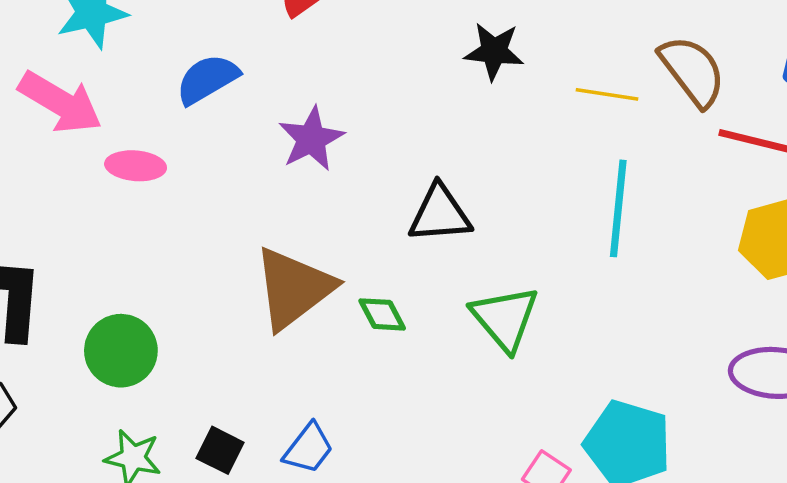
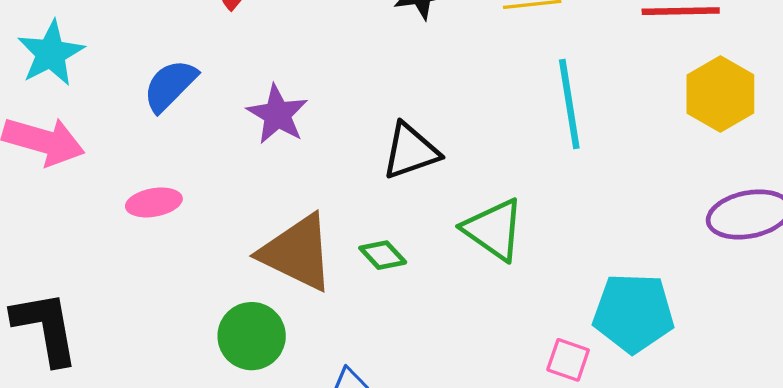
pink ellipse: (136, 166) -> (154, 202), moved
brown triangle: (294, 288) -> (297, 253), turned -42
green circle: (121, 351) -> (252, 336), moved

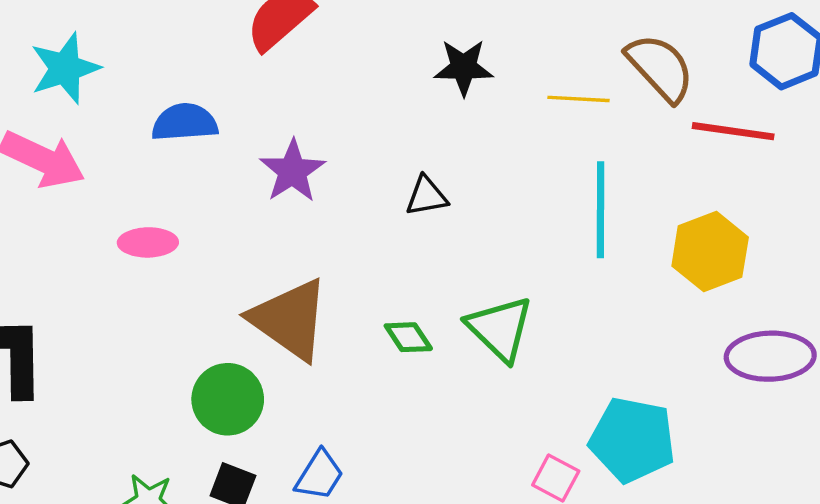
blue semicircle: (170, 85) -> (185, 122), turned 32
yellow hexagon: (720, 94) -> (710, 252), moved
black triangle: (410, 151) -> (427, 196), moved, size x0.7
green diamond: (383, 255) -> (408, 337), moved

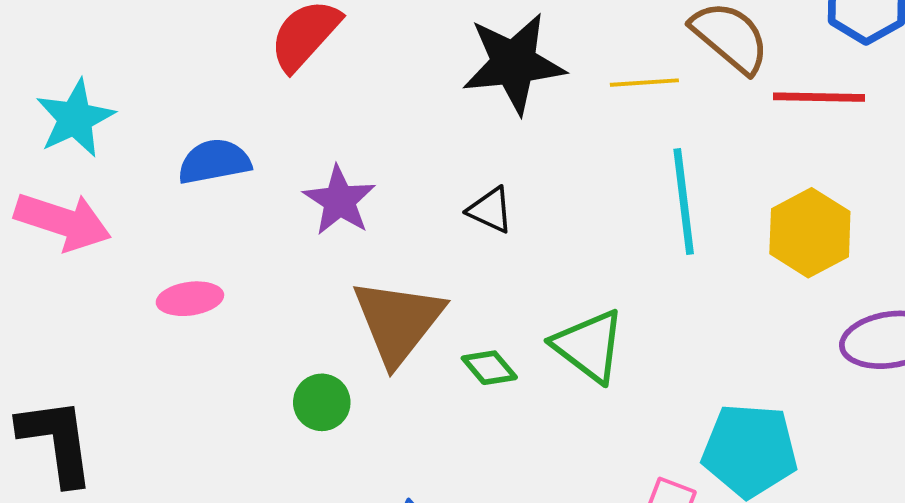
black star: (464, 67) -> (514, 63), size x1.6
black triangle: (427, 196) -> (490, 210), turned 42
brown triangle: (290, 319) -> (398, 321), moved, turned 40
green circle: (228, 399) -> (322, 402), moved, size x0.7

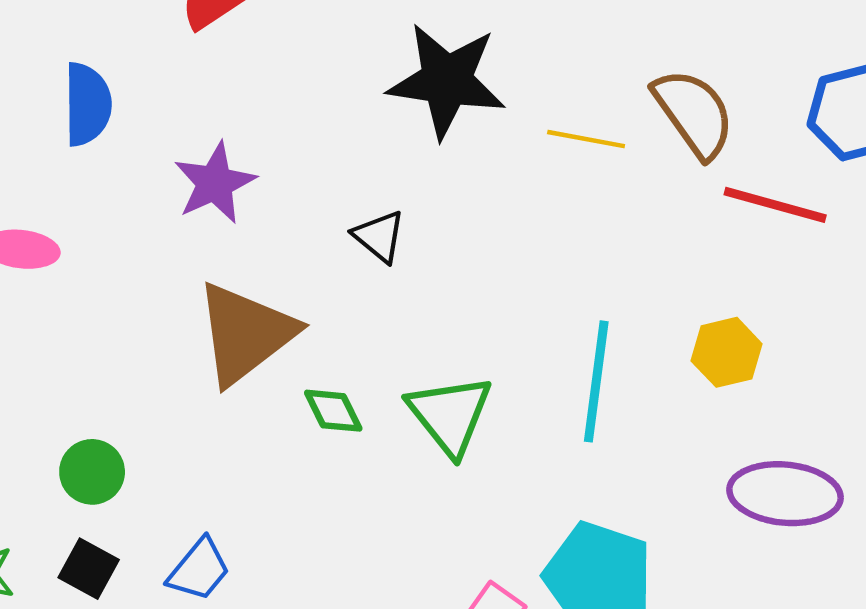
blue semicircle: (214, 162) -> (87, 104), turned 86
cyan line: (684, 202) -> (596, 381), moved
yellow hexagon: (810, 233) -> (727, 352), size x0.7
green circle: (322, 402) -> (92, 472), moved

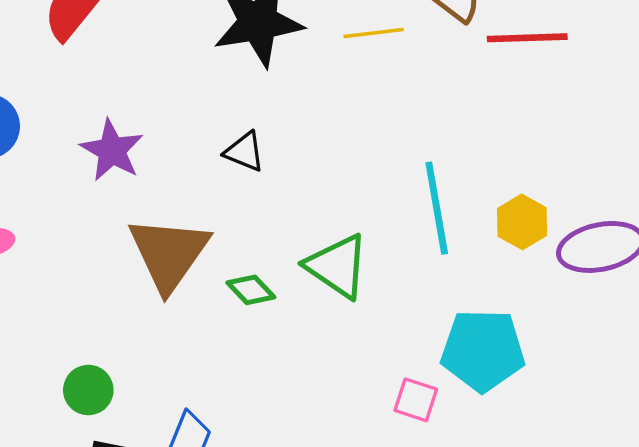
yellow hexagon: (727, 352) -> (522, 222), moved

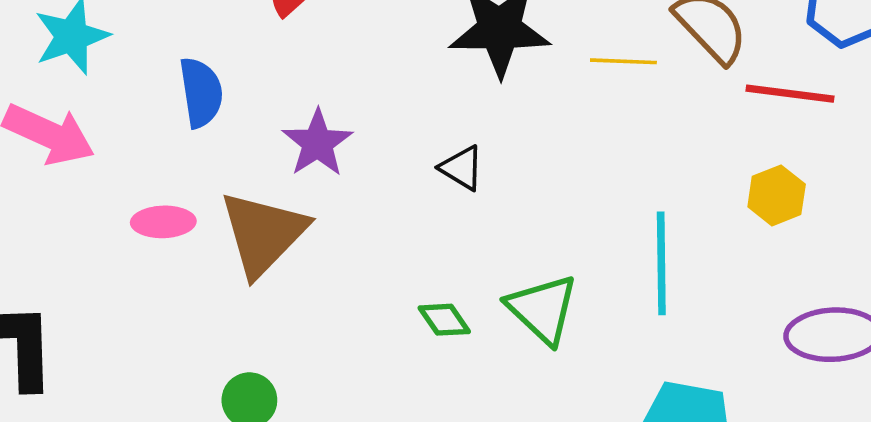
yellow hexagon: (522, 222) -> (777, 195), moved
brown triangle: (169, 253) -> (263, 234), moved

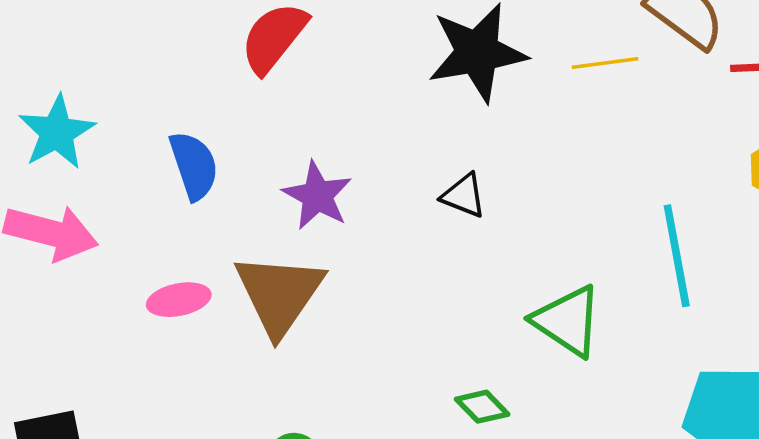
green diamond: (444, 320) -> (482, 407), moved

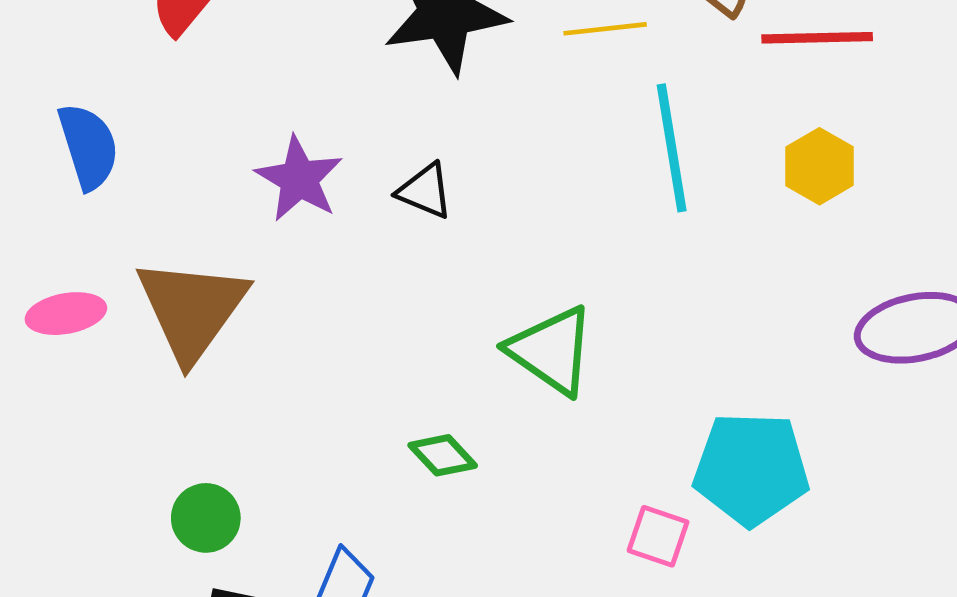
purple star: (317, 196) -> (299, 179), moved
cyan line: (677, 256) -> (672, 148), moved

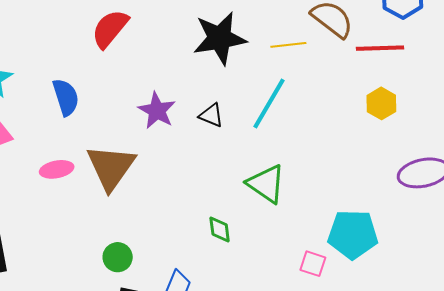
cyan line: (672, 148) -> (269, 103), moved, turned 40
green diamond: (443, 455) -> (220, 229), turned 36

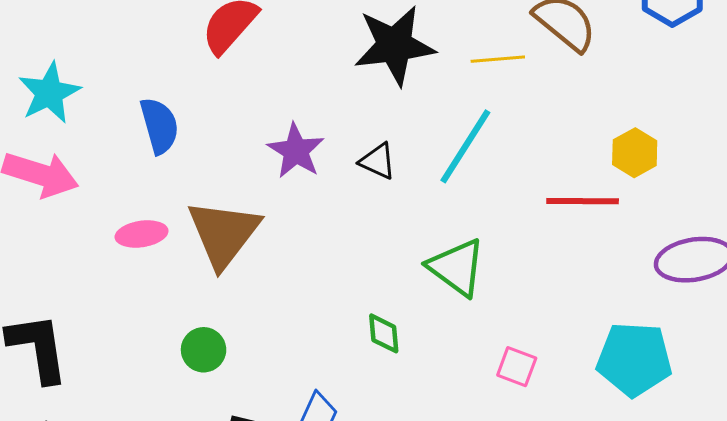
red line: (380, 48) -> (583, 201), moved
cyan pentagon: (353, 234) -> (634, 359), moved
green circle: (118, 257) -> (204, 350), moved
pink square: (313, 264) -> (517, 367), moved

